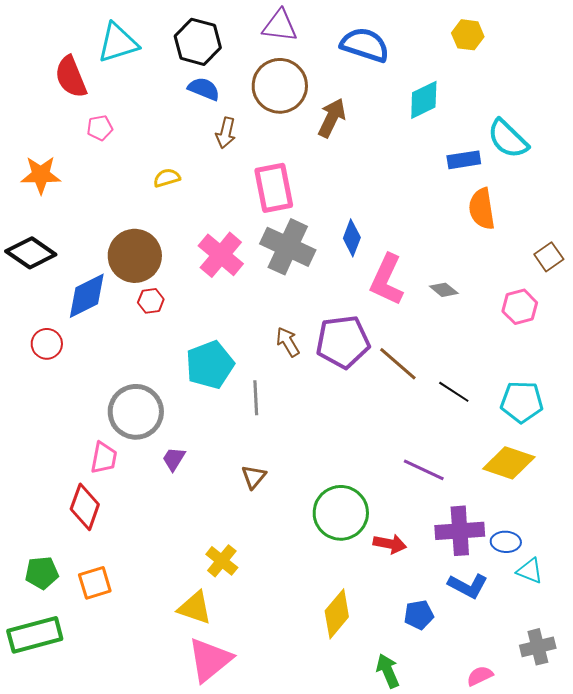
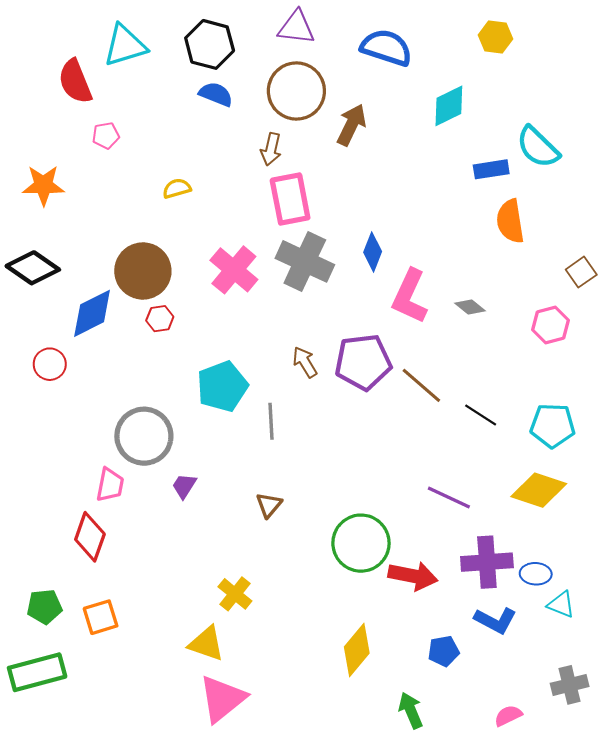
brown arrow: (226, 133) -> (271, 149), moved
red arrow: (390, 544) -> (413, 576), size x1.4

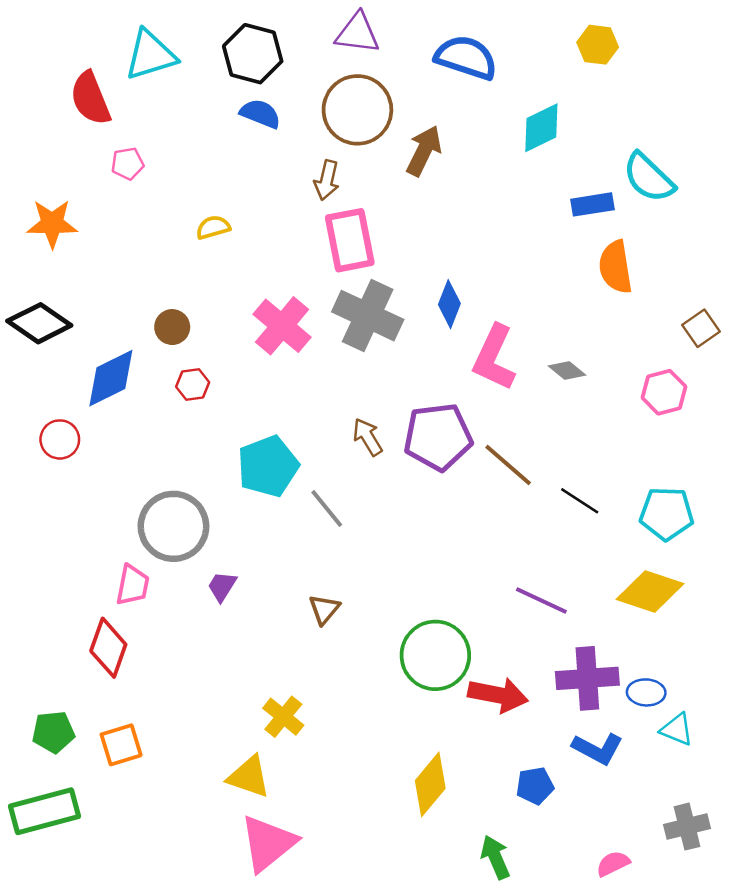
brown circle: (143, 271) -> (172, 327), size x0.5
gray line: (271, 421) -> (327, 508), turned -36

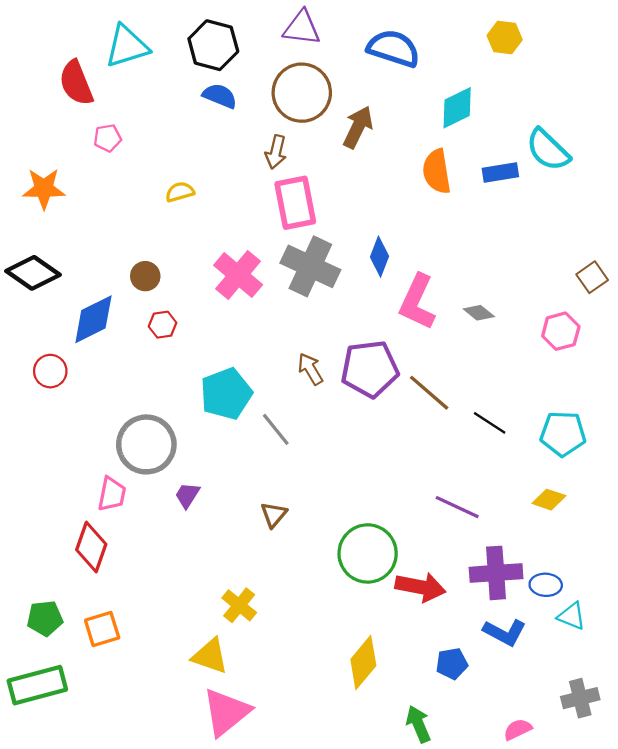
orange semicircle: (615, 267) -> (437, 171), moved
yellow diamond: (650, 591) -> (549, 500), size x0.6

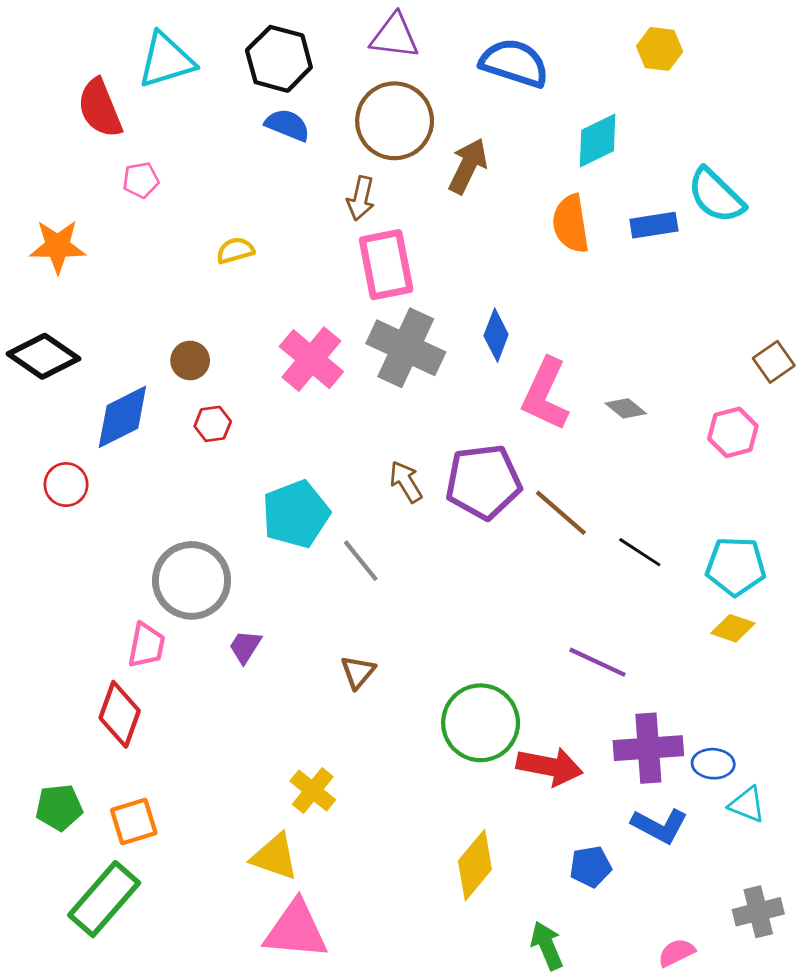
yellow diamond: (549, 500) -> (733, 628), moved
green rectangle: (37, 685) -> (104, 899), moved, turned -34
pink triangle: (226, 712) -> (296, 930), turned 44

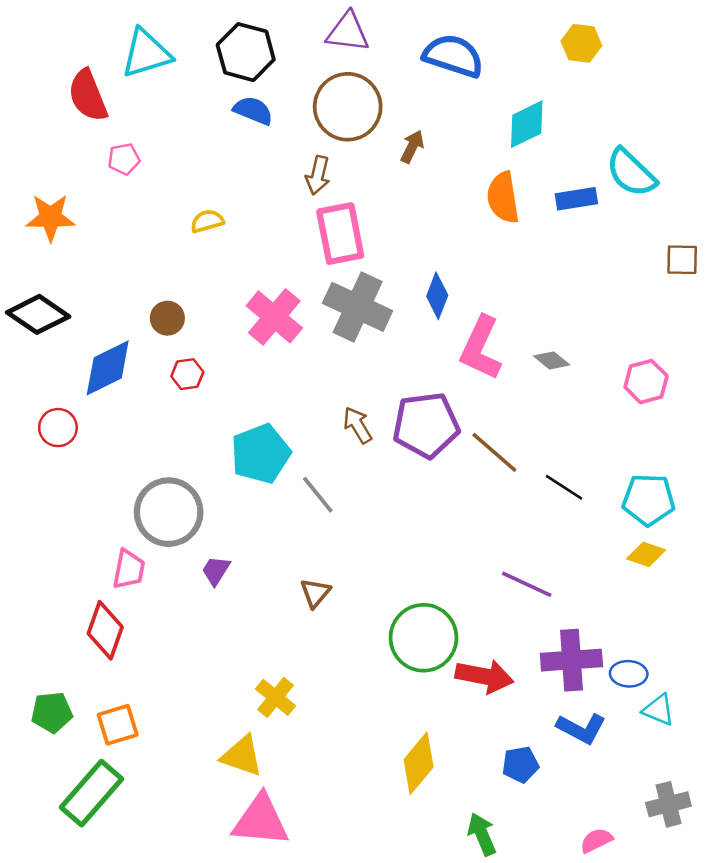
brown arrow: (468, 166) -> (412, 147), size x0.7
brown square: (774, 362) -> (682, 260), moved, turned 36

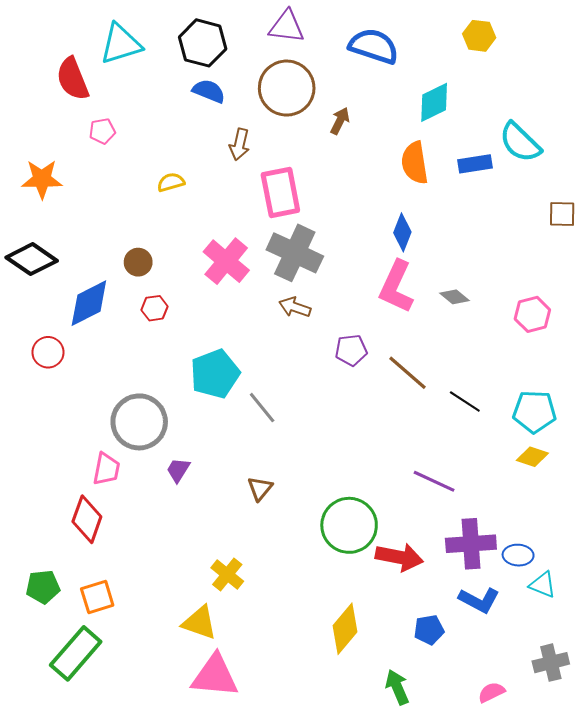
brown arrow: (318, 175) -> (240, 144), moved
blue diamond: (437, 296) -> (402, 232), moved
brown arrow: (358, 425) -> (295, 307), moved, turned -40
purple pentagon: (426, 425) -> (351, 350), size x0.6

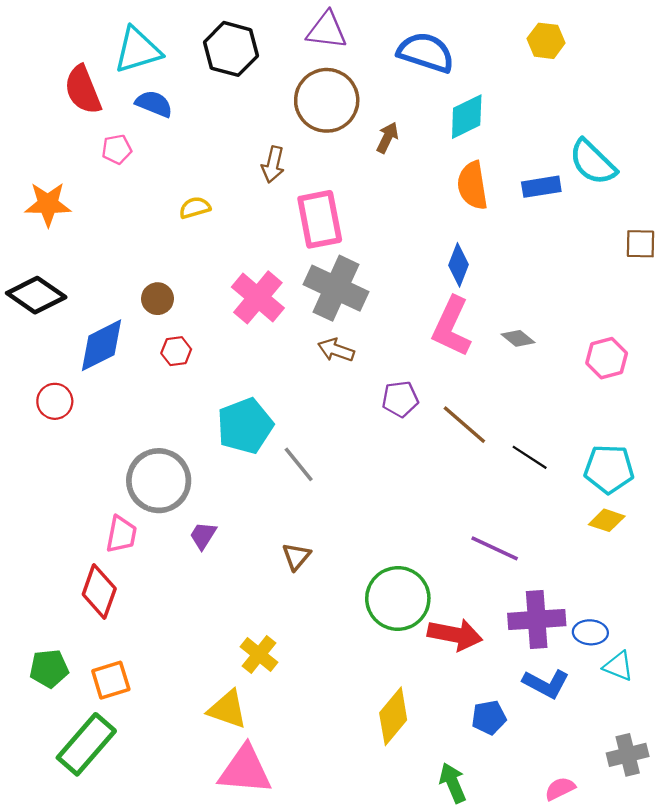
blue semicircle: (209, 91) -> (154, 104), moved
cyan diamond: (434, 102) -> (467, 117), moved

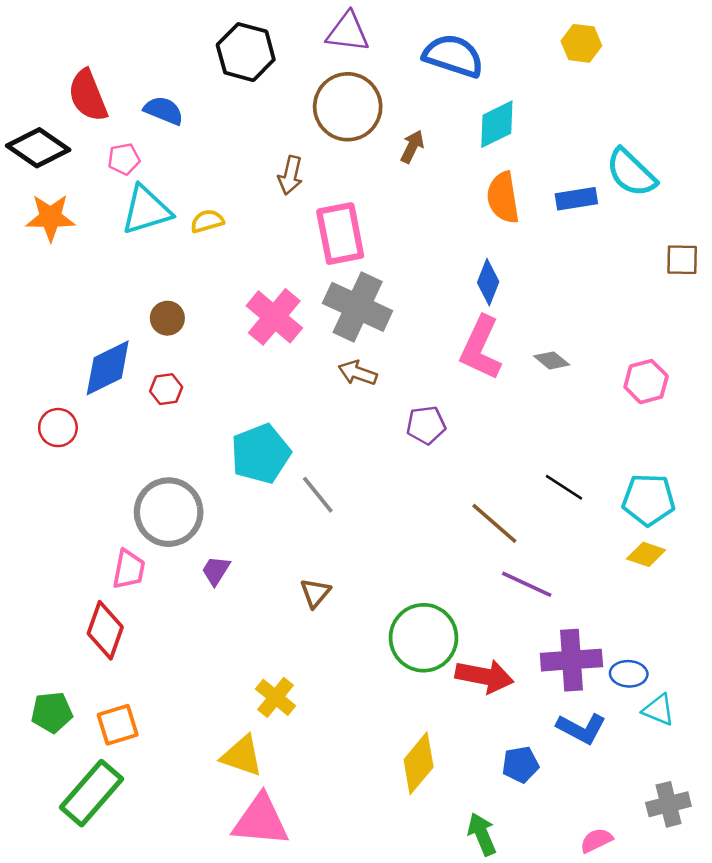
cyan triangle: (138, 50) -> (146, 210), moved
black diamond: (36, 295) -> (38, 148), moved
red hexagon: (176, 351) -> (166, 389), moved
brown line: (464, 425) -> (494, 523), moved

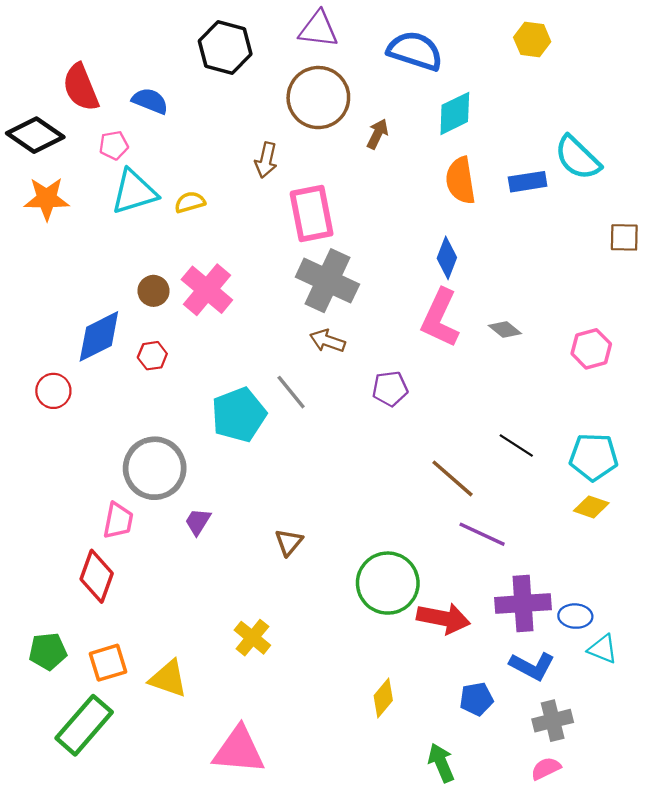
pink cross: (274, 317) -> (207, 290), moved
gray line: (318, 495) -> (291, 392), moved
yellow triangle: (242, 756) -> (168, 679), moved
yellow diamond: (419, 763) -> (383, 698), size x0.7
gray cross: (668, 804) -> (553, 721), moved

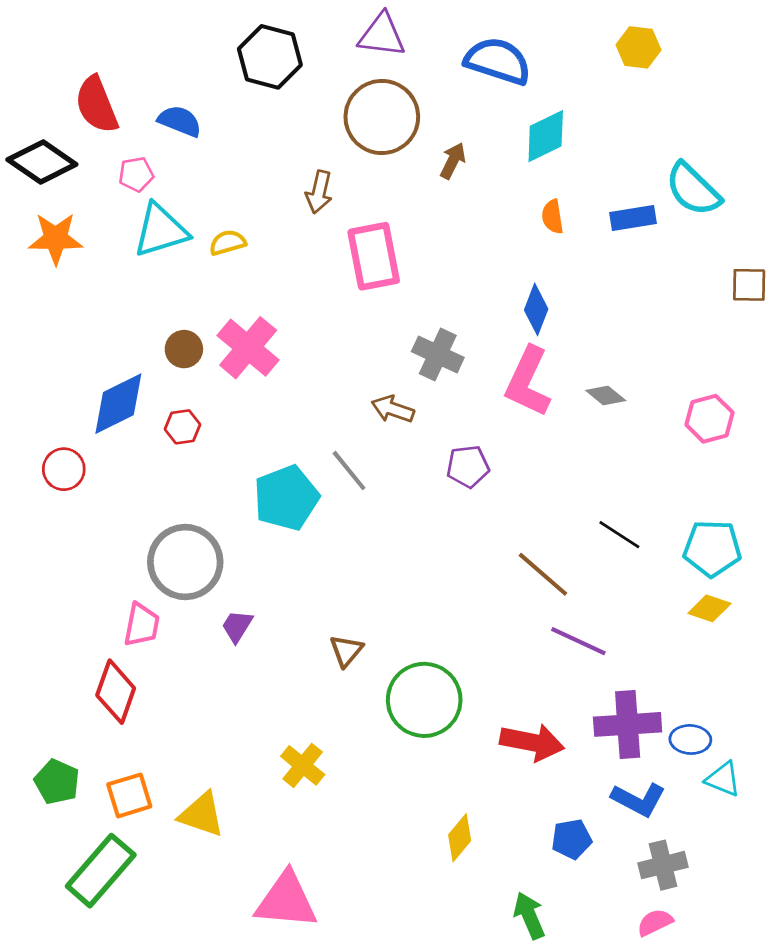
orange semicircle: (461, 181) -> (552, 217), size x0.6
gray cross: (327, 281) -> (438, 355), moved, size x0.7
green circle: (388, 583) -> (424, 700), moved
green pentagon: (48, 651) -> (57, 782), turned 30

